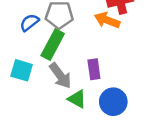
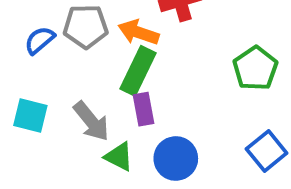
orange arrow: (107, 20) -> (139, 32), moved
green rectangle: (53, 45) -> (138, 71), moved

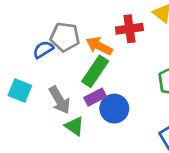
blue semicircle: (40, 40) -> (43, 50), moved
purple rectangle: (144, 109) -> (95, 97), turned 65
blue circle: (176, 158) -> (114, 109), moved

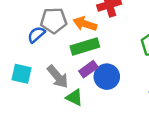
green rectangle: (95, 71) -> (85, 47), turned 48

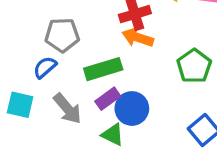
orange arrow: (85, 24) -> (138, 37), moved
blue semicircle: (36, 35) -> (45, 67), moved
green triangle: (74, 97) -> (113, 135), moved

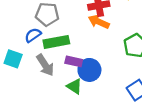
green rectangle: (103, 69) -> (56, 42), moved
purple rectangle: (108, 99) -> (74, 61), turned 42

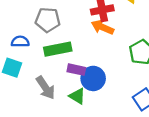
blue semicircle: (33, 35) -> (20, 42), moved, turned 35
gray arrow: (45, 65) -> (46, 88), moved

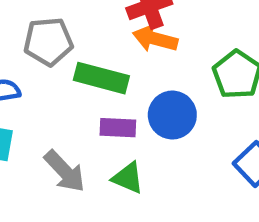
green rectangle: (58, 49) -> (101, 78), moved, turned 35
blue circle: (93, 78) -> (172, 115), moved

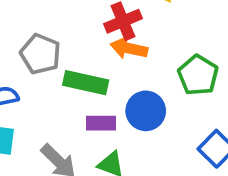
gray pentagon: (48, 41) -> (40, 54), turned 30

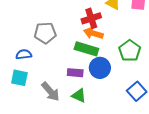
gray pentagon: (40, 54) -> (45, 33), turned -30
green rectangle: (86, 83) -> (86, 49), moved

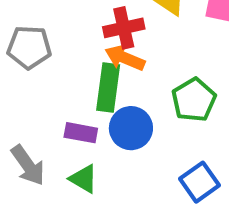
green rectangle: (86, 49) -> (108, 87), turned 75

